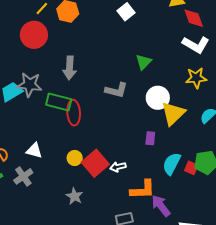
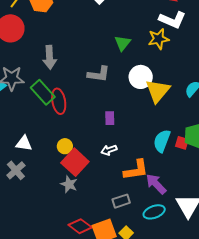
yellow star: (196, 78) -> (159, 39), moved
green rectangle: (59, 102) -> (43, 92), turned 40
purple rectangle: (150, 138) -> (110, 118), moved
red square: (95, 163) -> (75, 162), moved

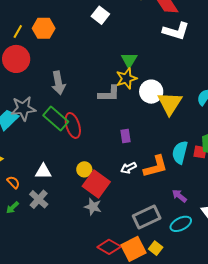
yellow star: (159, 39) -> (126, 78), moved
orange L-shape: (136, 170) -> (155, 167), moved
purple arrow: (156, 184) -> (179, 196), size x0.7
gray rectangle: (121, 201) -> (147, 217), size x1.5

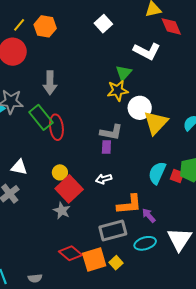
white L-shape: (176, 31) -> (147, 51), moved
gray L-shape: (109, 94) -> (111, 132), moved
orange L-shape: (155, 167) -> (129, 204), moved

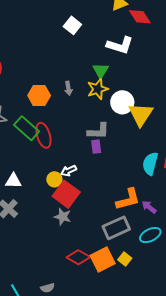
orange hexagon: (45, 26) -> (39, 96), moved
gray arrow: (50, 83) -> (68, 88), moved, size x0.6
white arrow: (104, 179) -> (69, 171), moved

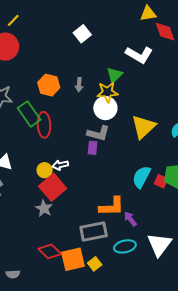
white square: (72, 25) -> (82, 34), moved
white circle: (122, 102) -> (105, 108), moved

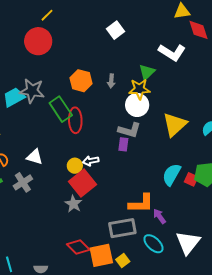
cyan ellipse: (125, 246) -> (153, 244), turned 55

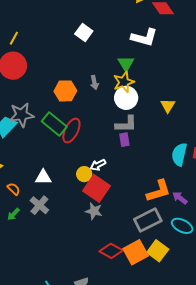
red ellipse: (75, 120) -> (71, 130), turned 45
yellow triangle: (175, 125) -> (168, 106), size x0.6
yellow square: (123, 260) -> (158, 251), size x1.5

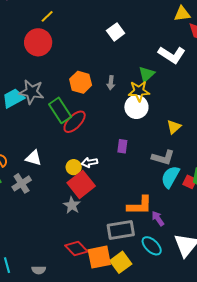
gray L-shape: (126, 124) -> (163, 158), moved

